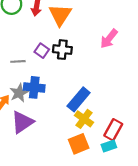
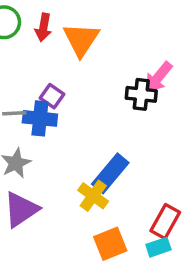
black cross: (62, 50) -> (141, 94), moved
blue cross: (34, 87) -> (40, 118), moved
yellow cross: (84, 119) -> (93, 196), moved

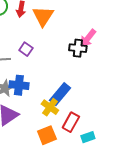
blue cross: (40, 118) -> (19, 85), moved
red rectangle: (165, 221) -> (71, 122), moved
orange square: (110, 244) -> (47, 135), moved

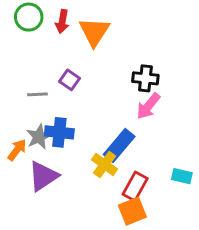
pink arrow: (88, 38) -> (148, 106), moved
orange square: (47, 135) -> (132, 211), moved
cyan rectangle: (88, 137) -> (182, 176), moved, turned 32

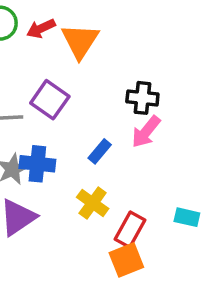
red arrow: (62, 21) -> (41, 28), turned 55
purple square: (70, 80) -> (50, 100), size x1.5
blue rectangle: (119, 146) -> (100, 151), moved, size x0.6

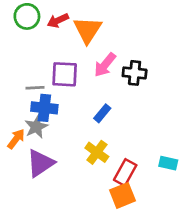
purple square: (50, 100) -> (65, 74), turned -32
pink arrow: (146, 132) -> (105, 65), moved
blue cross: (37, 164) -> (44, 108), moved

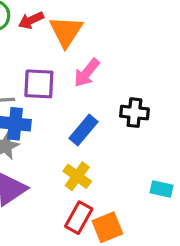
black cross: (135, 73) -> (134, 113), moved
blue rectangle: (102, 113) -> (84, 130), size x1.4
red rectangle: (125, 173) -> (79, 218), moved

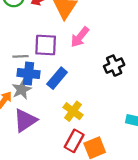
black cross: (134, 113) -> (114, 66), turned -30
blue rectangle: (84, 130) -> (57, 78), moved

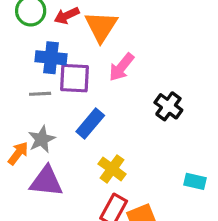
black cross: (114, 66) -> (168, 106), turned -30
blue cross: (28, 74) -> (51, 58), moved
purple triangle: (25, 120) -> (46, 181), turned 40

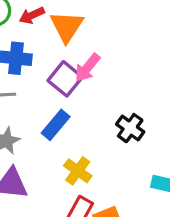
purple square: (74, 78) -> (65, 79), moved, turned 36
black cross: (168, 106) -> (130, 128), moved

